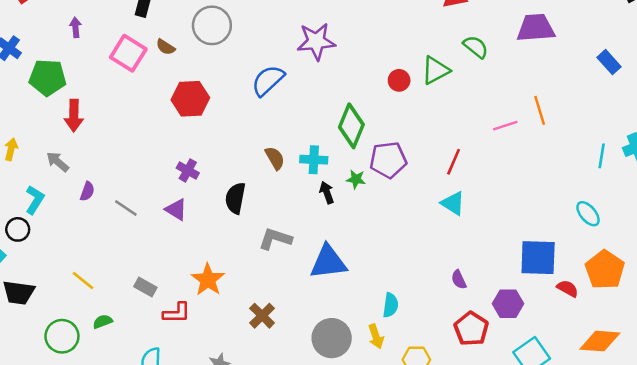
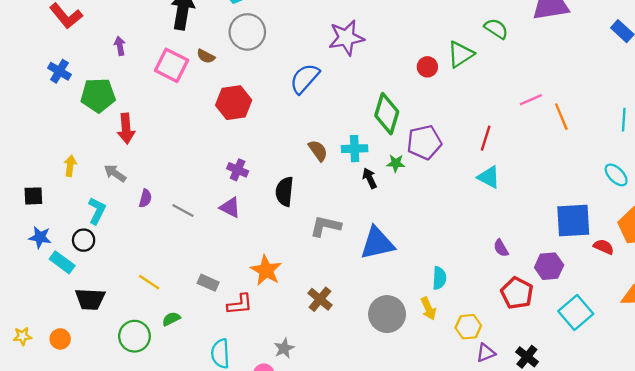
orange line: (540, 110) -> (561, 117), moved

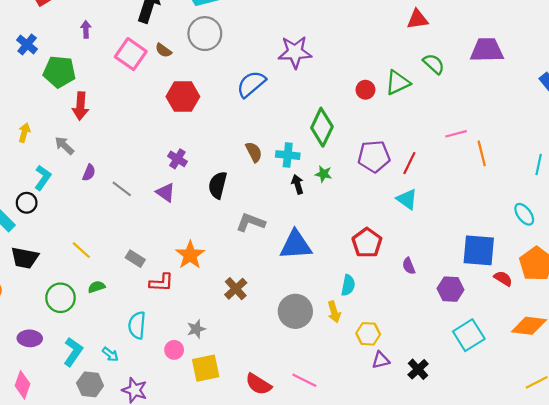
purple pentagon: (424, 142) -> (374, 156), moved
red pentagon: (517, 293) -> (367, 243), moved

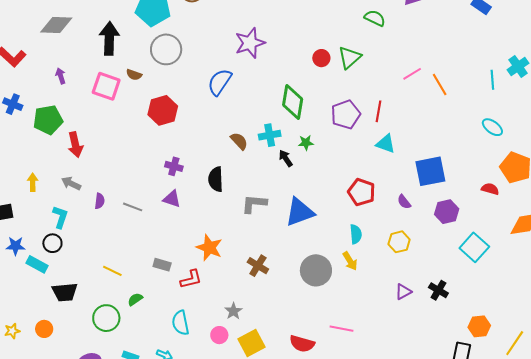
green triangle: (398, 83) -> (350, 58), moved
blue square: (479, 250) -> (430, 171), moved
yellow hexagon: (368, 334) -> (399, 242), moved

